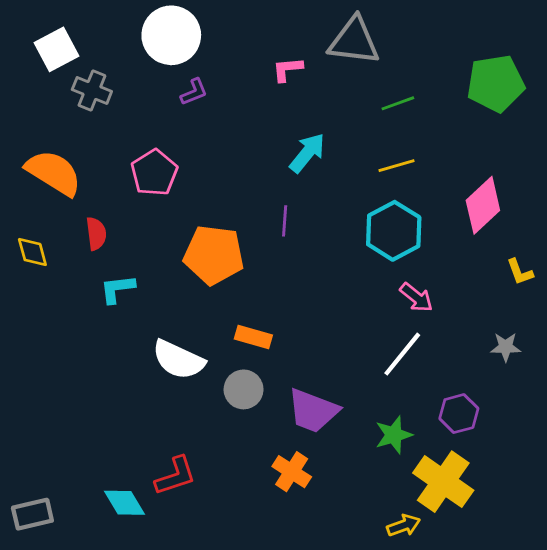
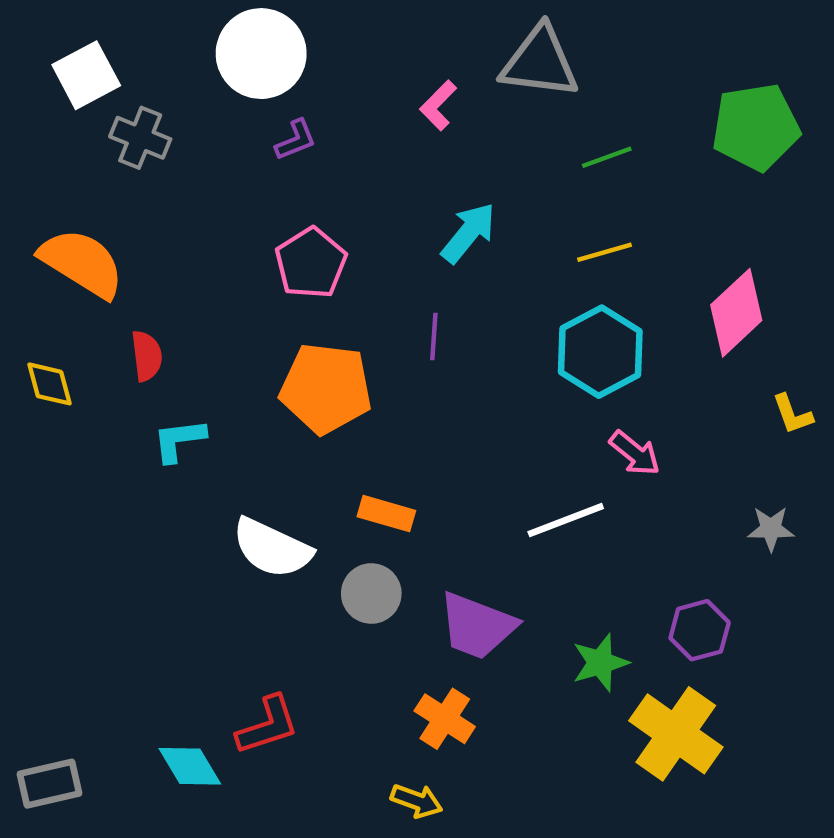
pink L-shape: (287, 69) -> (438, 105), turned -40
pink pentagon: (154, 173) -> (311, 263), moved
white line: (402, 354) -> (566, 520), moved, turned 30
yellow arrow: (404, 525) -> (417, 801), moved, turned 40

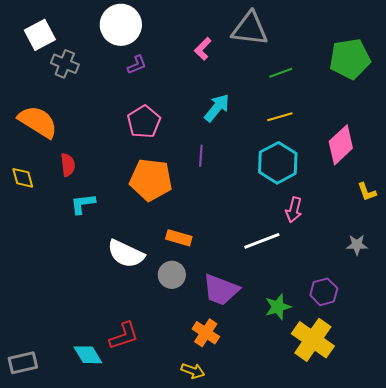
pink arrow: (635, 453) -> (294, 210), turned 65

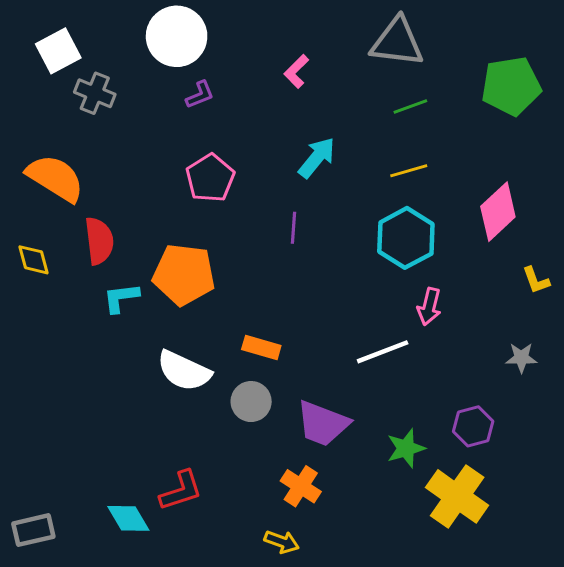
gray triangle: (250, 29) -> (397, 42), moved
red semicircle: (68, 165) -> (99, 241), size x1.4
orange pentagon: (151, 180) -> (184, 274), moved

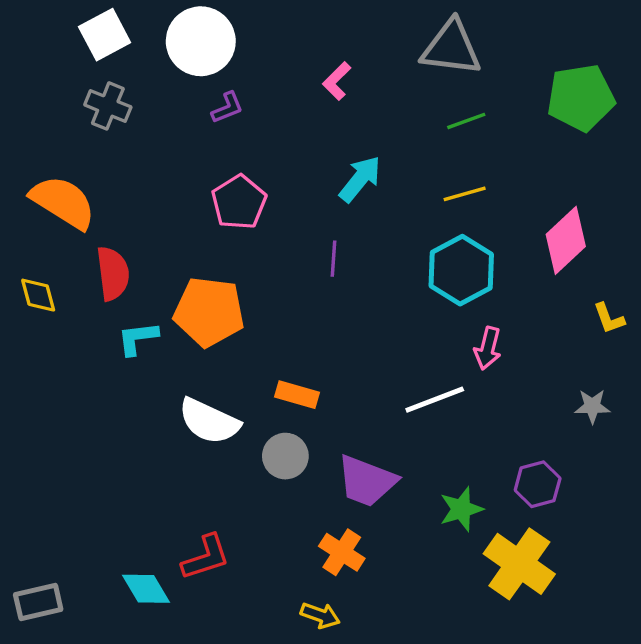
white square: (58, 51) -> (105, 35), moved

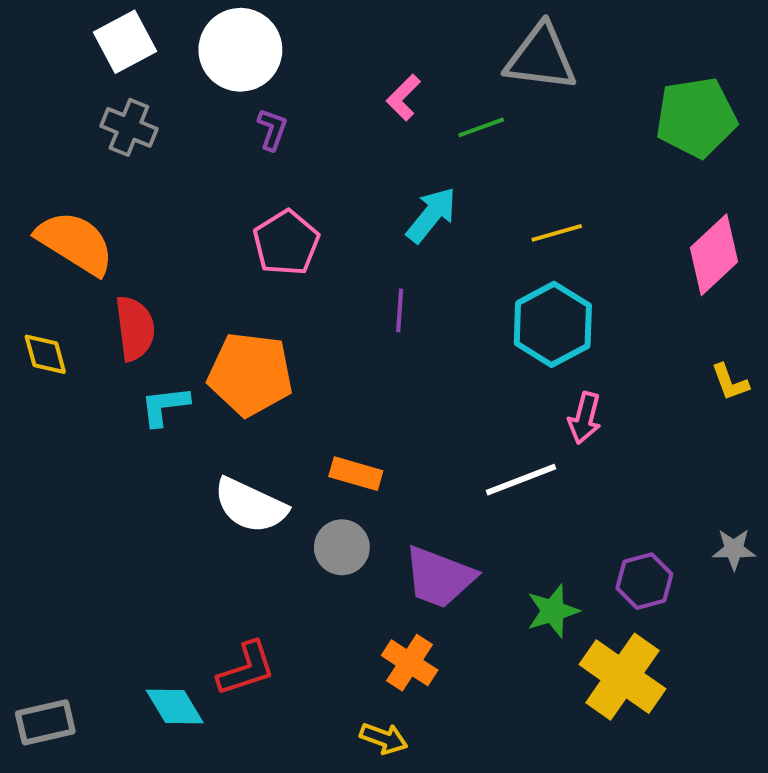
purple L-shape: (227, 108) -> (272, 129), turned -48
green line: (466, 121) -> (481, 127), moved
pink diamond: (566, 240) -> (714, 255), moved
gray star: (592, 406) -> (734, 549), moved

